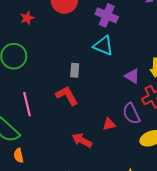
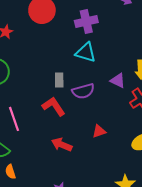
purple cross: (107, 15) -> (86, 21), turned -30
purple semicircle: (131, 114) -> (83, 91), moved, turned -75
red arrow: (82, 140) -> (62, 145), moved

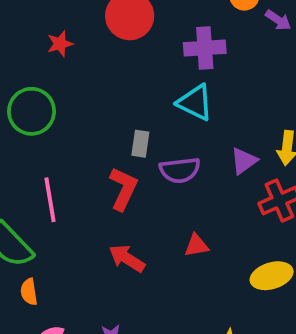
purple triangle: (118, 81) -> (244, 161), turned 49
red L-shape: (54, 106) -> (123, 189), turned 50

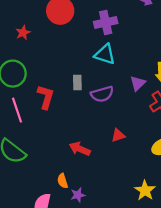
red L-shape: (123, 189) -> (46, 97), moved
pink line: (50, 200) -> (17, 110), moved
orange semicircle: (29, 292) -> (63, 181), moved

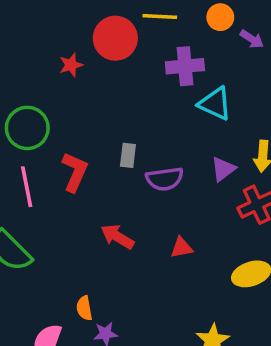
red star: (23, 33) -> (71, 65), moved
cyan triangle: (105, 54) -> (215, 104), moved
red arrow: (80, 149) -> (117, 237), moved

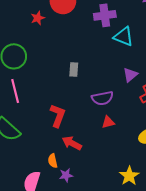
red L-shape: (75, 172) -> (58, 116), moved
purple semicircle: (165, 179) -> (102, 98), moved
red arrow: (117, 237) -> (72, 143), moved

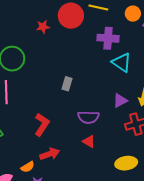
red triangle: (108, 122) -> (89, 142), turned 32
red arrow: (72, 143) -> (50, 154), turned 120
orange semicircle: (53, 161) -> (28, 167), turned -120

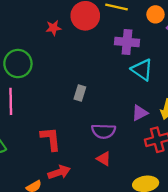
red L-shape: (42, 125) -> (51, 139), turned -40

